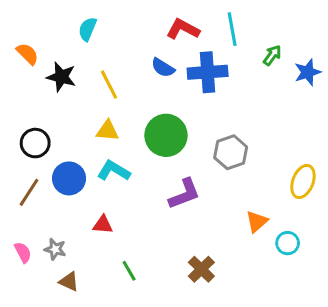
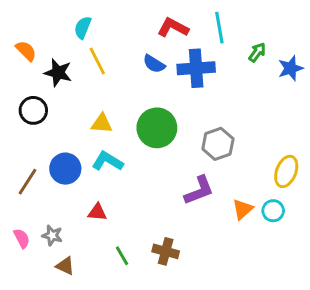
yellow line: (109, 85) -> (97, 61), moved
black circle: (35, 143) -> (33, 110), moved
purple L-shape: (184, 194) -> (199, 190), moved
cyan circle: (288, 243) -> (273, 211), moved
brown cross: (201, 269) -> (166, 251), moved, turned -30

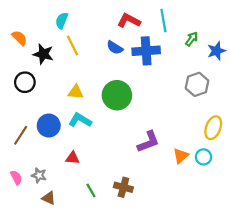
gray hexagon: (218, 144) -> (197, 84), moved

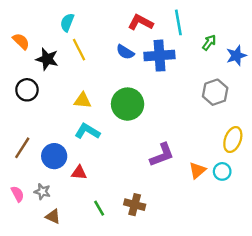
blue circle: (49, 126) -> (54, 156), moved

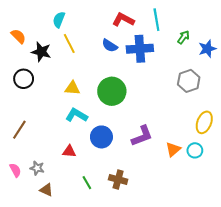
blue circle: (54, 156) -> (101, 137), moved

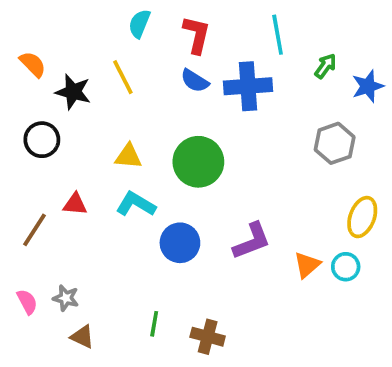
cyan semicircle: (59, 20) -> (139, 24), moved
red L-shape: (123, 20) -> (197, 35), moved, turned 75
red triangle: (69, 151) -> (75, 204), moved
brown cross: (118, 179) -> (208, 337), moved
green line: (87, 183) -> (154, 324), turned 40

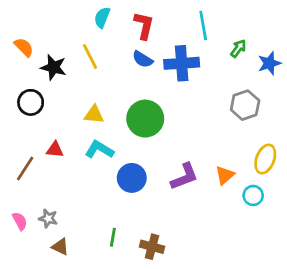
orange triangle: (307, 265) -> (225, 175), moved

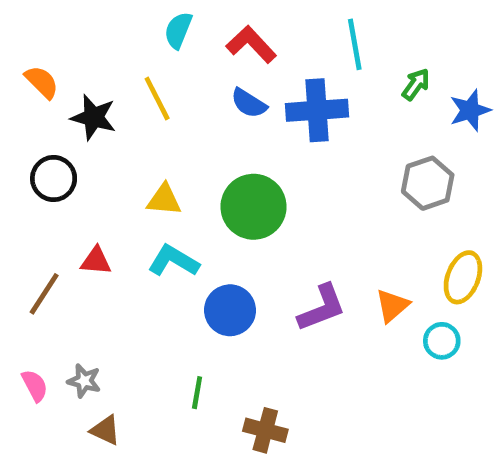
red L-shape: (144, 26) -> (251, 44), turned -56
green line: (113, 237) -> (197, 393), moved

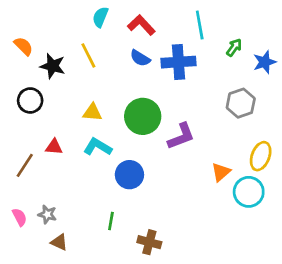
purple L-shape: (322, 308) -> (181, 136), moved
cyan circle: (442, 341) -> (249, 192), size x1.5

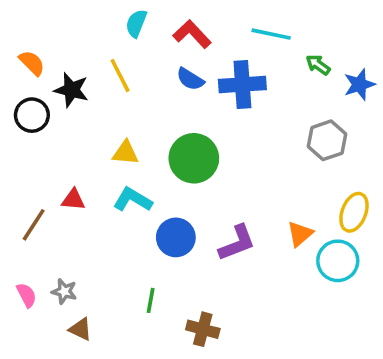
cyan line: (200, 25) -> (271, 34), turned -68
green arrow: (234, 47) -> (318, 65), turned -90
black circle: (30, 100) -> (32, 115), moved
purple L-shape: (181, 136) -> (237, 243), moved

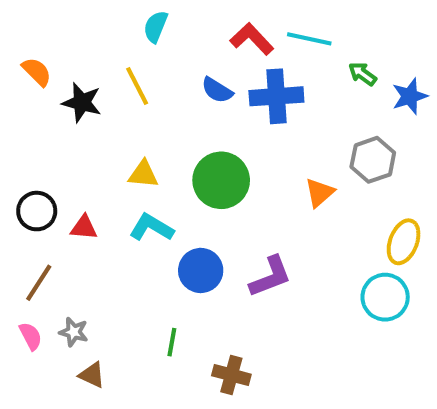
red L-shape: (192, 34) -> (252, 39), moved
black circle: (32, 115) -> (37, 211), moved
brown line: (34, 225) -> (39, 283), moved
orange triangle: (300, 234) -> (320, 193), moved

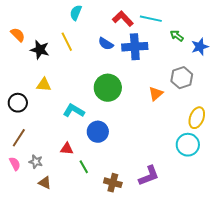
yellow triangle: (143, 174) -> (44, 85), moved
red triangle: (84, 227) -> (67, 149), moved
purple L-shape: (270, 277) -> (149, 176), moved
green line: (172, 342) -> (84, 167), turned -40

